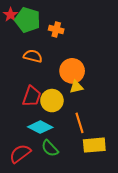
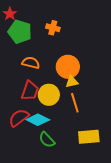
green pentagon: (28, 20) -> (20, 32), moved
orange semicircle: (33, 56) -> (31, 63), moved
orange line: (80, 123) -> (75, 103), moved
red semicircle: (20, 154) -> (19, 118), moved

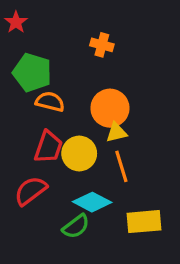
orange cross: (53, 28) -> (102, 45), moved
green pentagon: (20, 32) -> (32, 72), moved
cyan diamond: (38, 120) -> (92, 202), moved
green semicircle: (47, 140) -> (76, 226), turned -84

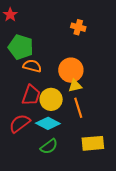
orange cross: (102, 45) -> (78, 27), moved
cyan diamond: (92, 202) -> (48, 123), moved

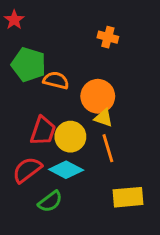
orange semicircle: (32, 66) -> (56, 80), moved
yellow triangle: (75, 86) -> (104, 118), turned 32
green semicircle: (49, 146) -> (50, 201), moved

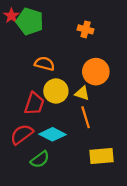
green pentagon: (29, 65) -> (30, 21), moved
orange circle: (98, 96) -> (96, 72), moved
yellow circle: (70, 137) -> (56, 91), moved

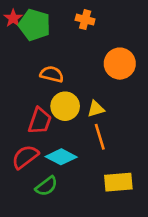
orange cross: (86, 29) -> (85, 20), moved
orange circle: (96, 72) -> (120, 64), moved
yellow triangle: (82, 93) -> (96, 109), turned -35

